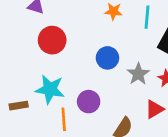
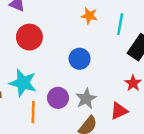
gray star: (138, 74) -> (86, 99), moved

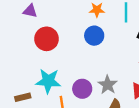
blue circle: (80, 59) -> (94, 36), moved

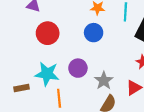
purple circle: (82, 89) -> (78, 68), moved

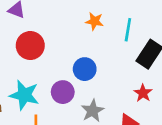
blue circle: (94, 33) -> (85, 69), moved

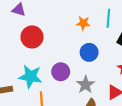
orange star: (94, 21) -> (83, 23), moved
blue circle: (85, 69) -> (89, 52), moved

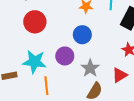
blue circle: (89, 52) -> (82, 35), moved

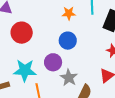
gray star: (90, 68) -> (69, 78), moved

